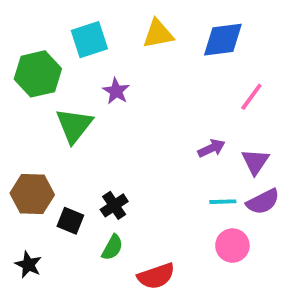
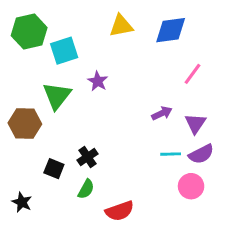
cyan square: (89, 40) -> (64, 51), moved
green hexagon: (38, 74) -> (29, 32), moved
purple star: (116, 91) -> (98, 81), moved
brown hexagon: (32, 194) -> (25, 123), moved
pink circle: (232, 246) -> (191, 186), moved

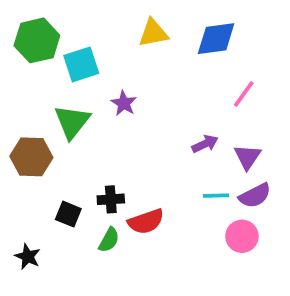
black cross: (87, 157) -> (111, 199), turned 30
red semicircle: (120, 211) -> (146, 221), moved

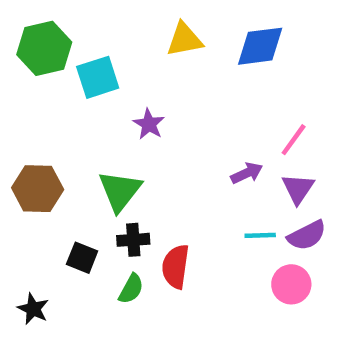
pink line: (244, 94) -> (294, 140), moved
green triangle: (72, 122) -> (120, 191), moved
red semicircle: (146, 221) -> (176, 267), turned 117

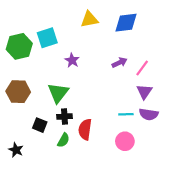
green hexagon: (44, 48) -> (19, 46), moved
purple arrow: (247, 173) -> (120, 63), moved
purple semicircle: (307, 235) -> (149, 114), turned 36
pink circle: (291, 284) -> (125, 141), moved

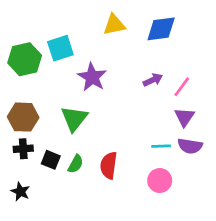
purple star: (72, 60) -> (92, 77), size x1.5
black cross: (65, 116) -> (23, 149), moved
green semicircle: (63, 140) -> (76, 164), moved

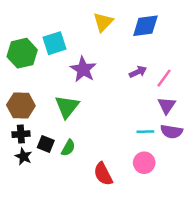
yellow triangle: (114, 25) -> (103, 22), turned -35
red semicircle: (109, 165) -> (103, 174), moved, turned -35
black star: (20, 192) -> (23, 156), moved

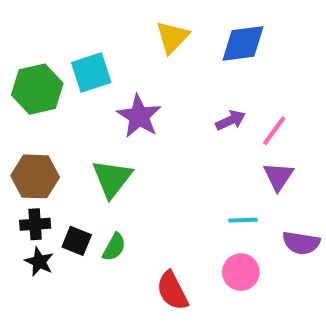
purple semicircle: (172, 132) -> (301, 243), moved

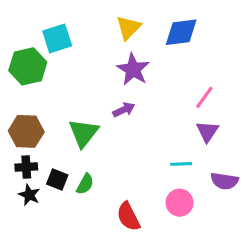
cyan square: (91, 73) -> (57, 38), moved
purple star: (139, 116) -> (133, 69), moved
purple arrow: (231, 120) -> (124, 110), moved

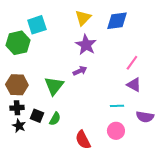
purple triangle: (207, 131) -> (134, 85), turned -35

